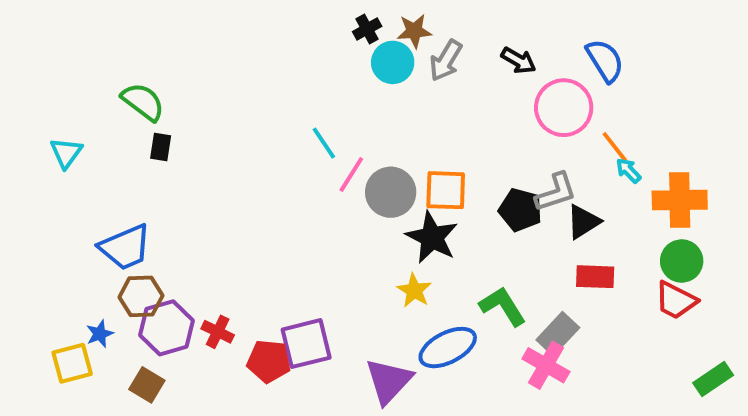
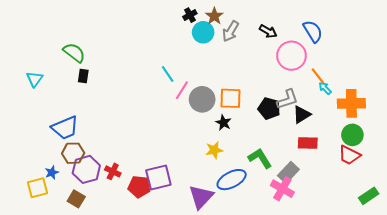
brown star: (414, 31) -> (214, 16), turned -30
black star: (432, 237) -> (223, 123), size x0.6
yellow star: (414, 290) -> (214, 150), turned 30

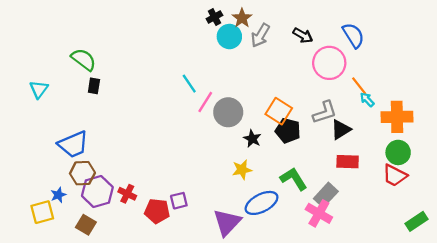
orange square: (231, 98) -> (279, 111), moved, turned 30
black pentagon: (269, 108) -> (288, 131), moved
purple square: (158, 178) -> (179, 201), size x0.6

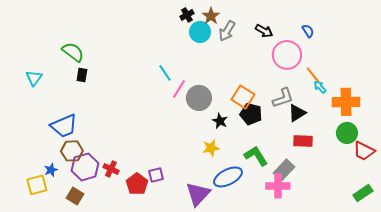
blue semicircle: (353, 35) -> (308, 31), size x0.6
red trapezoid: (395, 175) -> (364, 151), moved
red pentagon: (157, 211) -> (137, 184), turned 30
pink cross: (319, 213) -> (278, 186), turned -30

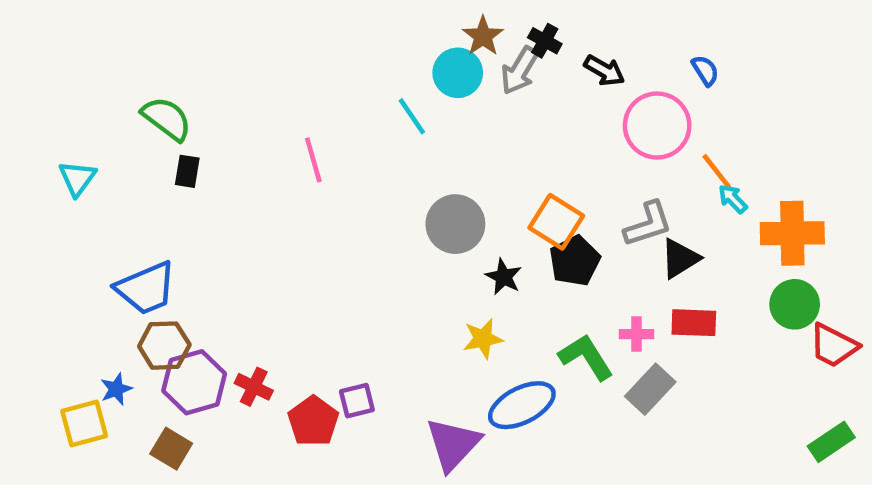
black cross: (187, 15) -> (545, 41), moved, turned -32
cyan line: (165, 73) -> (412, 116), moved
pink line: (179, 89) -> (313, 160), moved, turned -48
black pentagon: (251, 114) -> (575, 261), turned 30
pink cross: (278, 186) -> (636, 334), moved, size x0.6

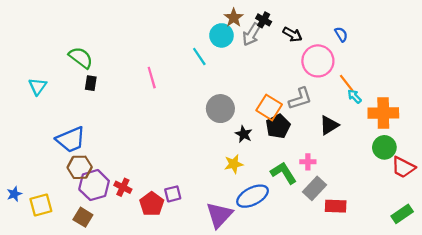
gray L-shape: (648, 224) -> (300, 99), moved
red rectangle: (694, 323) -> (336, 206), moved
blue star: (116, 389) -> (14, 194), moved

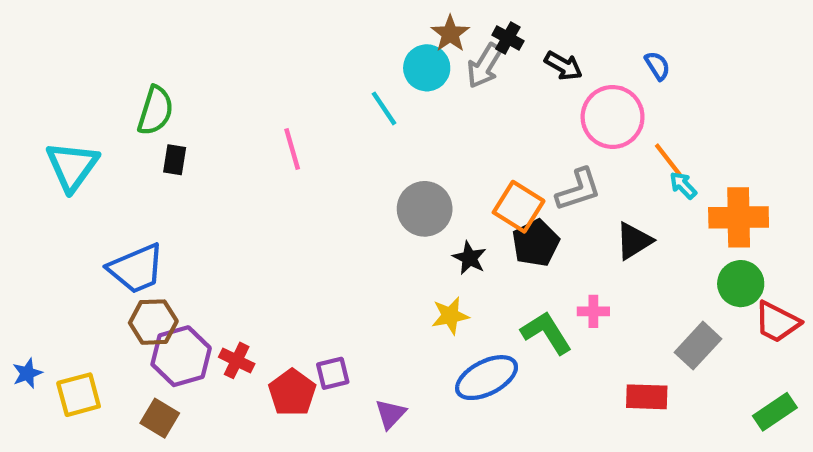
green semicircle: (81, 58) -> (155, 111), turned 70
cyan triangle: (38, 86) -> (72, 166), size x1.5
gray rectangle: (315, 188) -> (698, 346), moved
purple triangle: (219, 215) -> (390, 414), moved, size x0.6

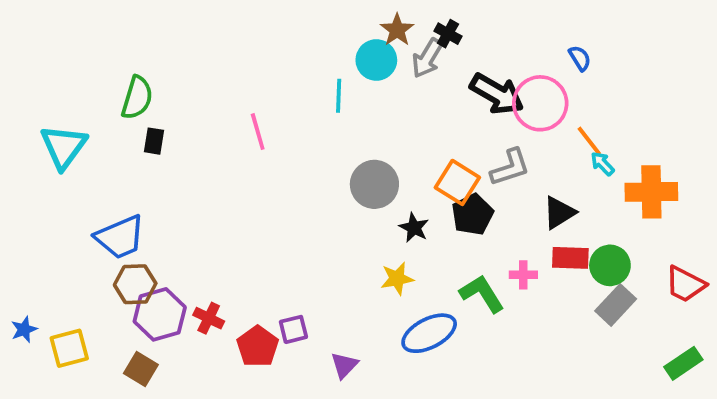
black arrow: (563, 66) -> (497, 94), moved, size x1.6
cyan line: (384, 108) -> (339, 96), turned 36
green circle: (741, 284) -> (610, 265), moved
red rectangle: (647, 397) -> (570, 258), moved

